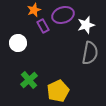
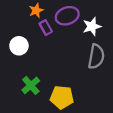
yellow pentagon: (58, 91) -> (62, 97), turned 30

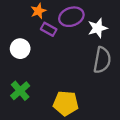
purple rectangle: (46, 28) -> (49, 29), turned -32
green cross: (31, 85) -> (20, 91), moved

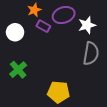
white circle: (20, 49) -> (15, 32), moved
green cross: (20, 91) -> (18, 70), moved

